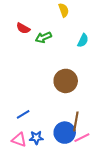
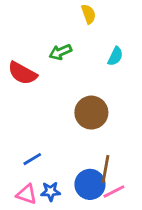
red semicircle: (23, 28) -> (22, 73), moved, size x1.5

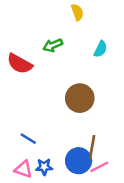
blue line: (32, 159) -> (28, 139), turned 63

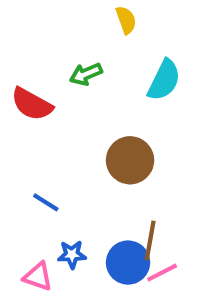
cyan semicircle: (101, 49) -> (164, 80), size x1.5
blue line: (28, 139) -> (46, 202), moved
blue star: (44, 167) -> (72, 255), moved

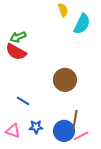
green arrow: (86, 74) -> (18, 37), moved
cyan semicircle: (164, 80) -> (82, 24), moved
pink triangle: (38, 277) -> (13, 131), moved

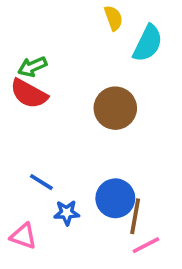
brown circle: (65, 80) -> (115, 108), moved
blue star: (36, 127) -> (67, 213), moved
blue circle: (64, 131) -> (115, 198), moved

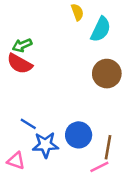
brown circle: (115, 108) -> (107, 74), moved
blue star: (67, 213) -> (45, 145), size x1.5
brown line: (135, 216) -> (108, 147), moved

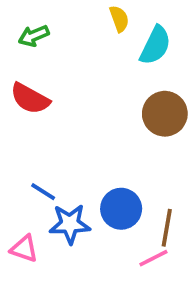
green arrow: (22, 45) -> (34, 36), moved

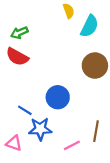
green arrow: (34, 36) -> (19, 33), moved
blue circle: (121, 209) -> (58, 97), moved
pink line: (153, 258) -> (72, 145), moved

